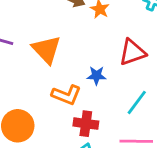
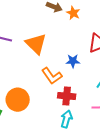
orange L-shape: (66, 95) -> (52, 76), turned 35

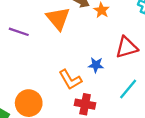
orange triangle: (36, 44) -> (58, 18), moved

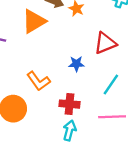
orange triangle: (58, 18) -> (34, 21), turned 45
orange L-shape: (70, 80) -> (38, 81), moved

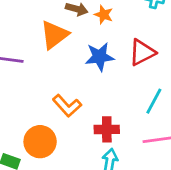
blue star: (76, 64) -> (100, 57), moved, size x1.5

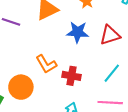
red cross: (107, 129) -> (71, 76), moved

